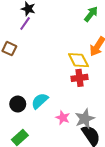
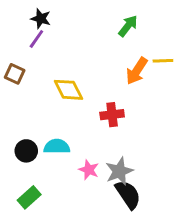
yellow diamond: (78, 60) -> (68, 90), moved
cyan semicircle: (40, 101) -> (57, 147), turned 42

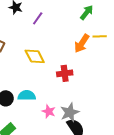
green arrow: (128, 26) -> (87, 12), moved
purple line: (36, 39) -> (38, 18), moved

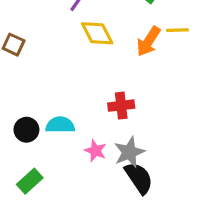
yellow diamond: (35, 56) -> (97, 33), moved
red cross: (65, 73) -> (121, 106), moved

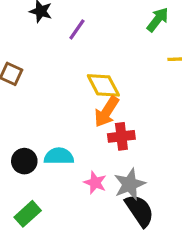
yellow diamond: (97, 33) -> (103, 85), moved
orange arrow: (149, 41) -> (107, 112), moved

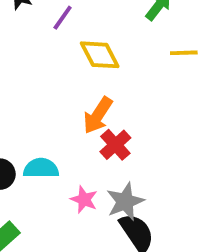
yellow diamond: (103, 85) -> (100, 55), moved
red cross: (121, 136) -> (115, 145), turned -35

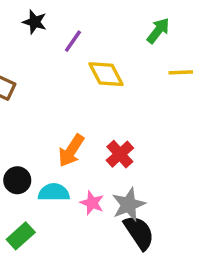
orange arrow: (98, 115) -> (71, 151), moved
cyan semicircle: (41, 168) -> (54, 192), moved

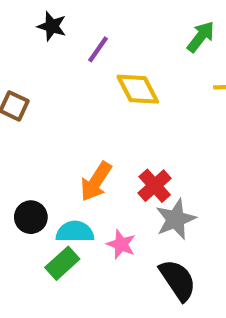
gray star: (129, 205) -> (176, 219), moved
green rectangle: (21, 236) -> (62, 263), moved

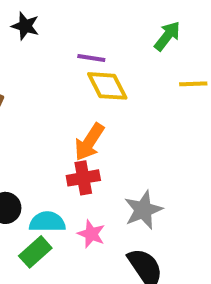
purple line: (98, 49) -> (91, 58), moved, turned 64
orange arrow: (96, 181) -> (89, 142), moved
red cross: (155, 186) -> (83, 178), moved, turned 32

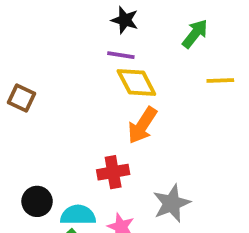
black star: (25, 26) -> (125, 20), moved
orange arrow: (89, 142) -> (142, 125), moved

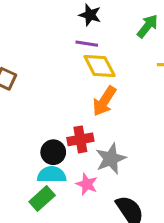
black circle: (37, 201) -> (53, 152), moved
gray star: (172, 203) -> (111, 159), moved

